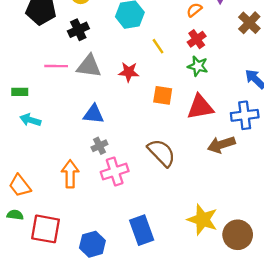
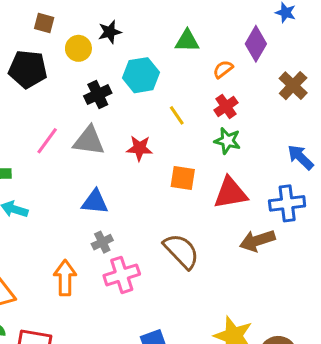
black cross: (78, 30) -> (98, 95), moved
pink line: (56, 66) -> (47, 141), turned -55

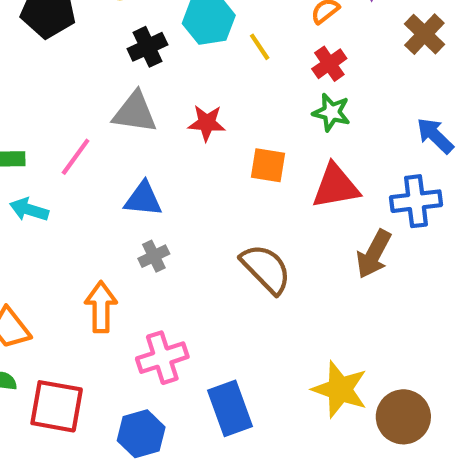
yellow line: (177, 115) -> (260, 47), moved
pink line: (47, 141) -> (76, 157), moved
brown arrow: (257, 241) -> (374, 254), turned -44
pink cross: (122, 275) -> (162, 358), moved

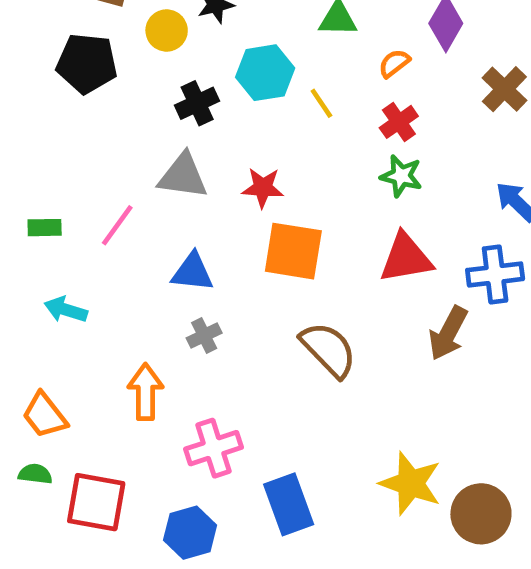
orange square: (268, 165) -> (293, 251), moved, size x1.5
cyan arrow: (29, 210) -> (66, 310), moved

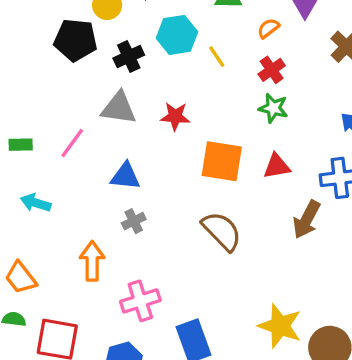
black pentagon: (87, 63) -> (76, 40), moved
orange square: (293, 251) -> (222, 161), moved
red triangle: (406, 258) -> (277, 166), size x0.7

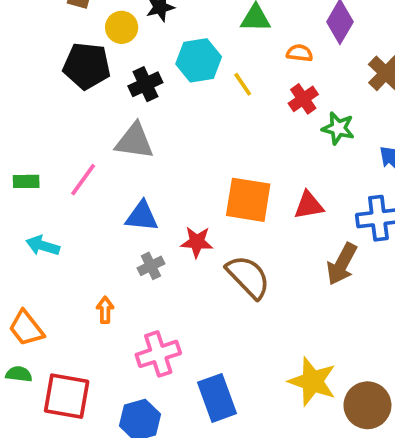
orange semicircle: (268, 28) -> (300, 53), turned 45
green star: (273, 108) -> (338, 128), moved
red star: (175, 116) -> (197, 242), moved
orange arrow: (92, 261) -> (105, 310), size x0.6

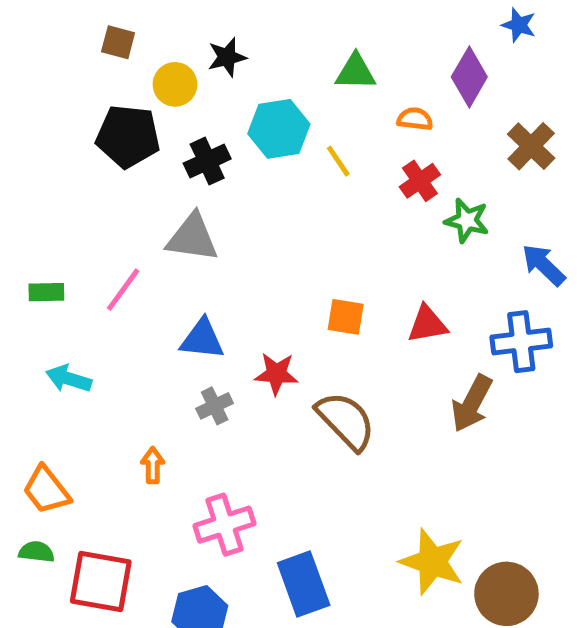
orange square: (248, 200) -> (346, 317), size x0.6

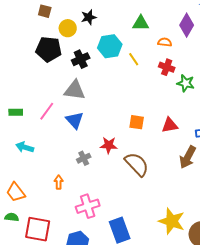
red cross: (420, 181) -> (167, 67), turned -35
blue triangle: (202, 339) -> (75, 120), moved, turned 42

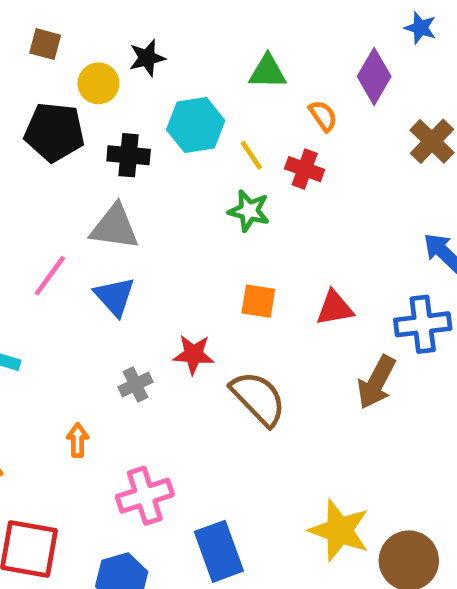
orange semicircle: (165, 42) -> (323, 116), turned 48
black cross: (81, 59) -> (129, 155), turned 30
red cross: (167, 67) -> (305, 169), moved
green star: (186, 83) -> (249, 211), moved

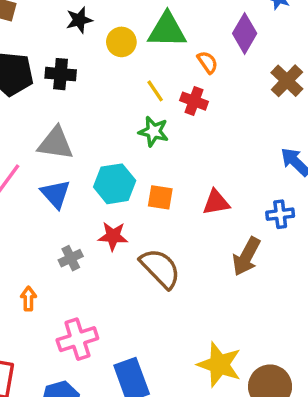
green triangle: (268, 72) -> (167, 30), size x1.4
yellow circle: (98, 83) -> (121, 42), moved
cyan hexagon: (196, 125) -> (115, 184), moved
black cross: (129, 155) -> (61, 74), moved
blue cross: (423, 324) -> (280, 214), size x0.7

